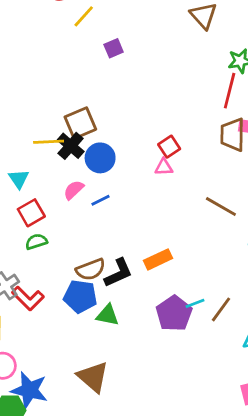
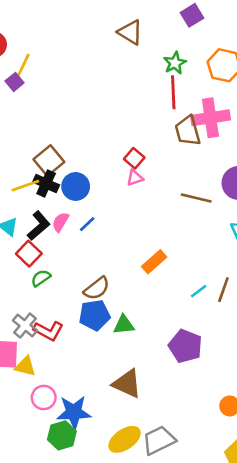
purple square: (114, 48) -> (15, 82), moved
black L-shape: (118, 273) -> (39, 226), moved
purple pentagon: (174, 313) -> (185, 346), moved

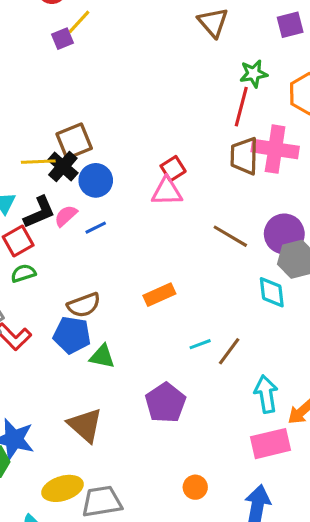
pink triangle: (135, 178) -> (167, 191), size x1.5

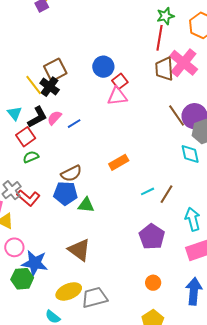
pink cross: (275, 149) -> (184, 63), turned 36
yellow line: (38, 162) -> (34, 85), turned 60
blue circle: (96, 180) -> (103, 67), moved
brown line: (230, 236) -> (177, 115), moved, turned 30
purple pentagon: (165, 403) -> (152, 237), moved

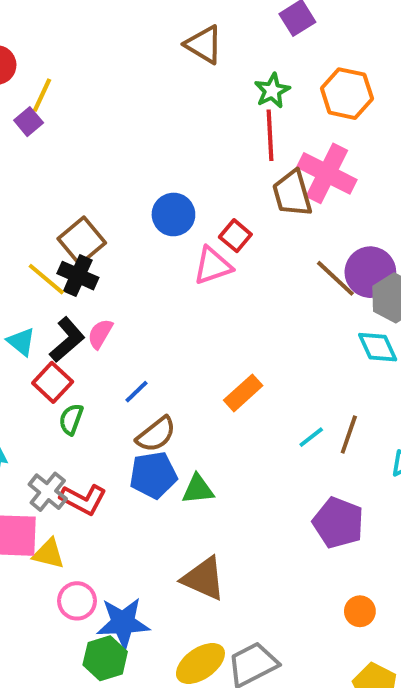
red square: (120, 81) -> (235, 236), moved
blue line: (74, 124) -> (136, 392), moved
green semicircle: (31, 157) -> (71, 419), turned -35

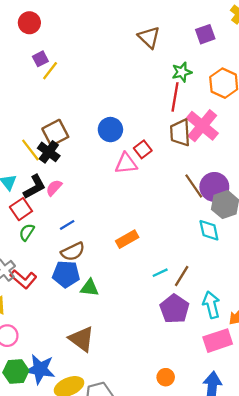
yellow line: (42, 95) -> (50, 71), moved
purple pentagon: (338, 523) -> (174, 309), moved
blue star: (123, 623) -> (40, 369), moved

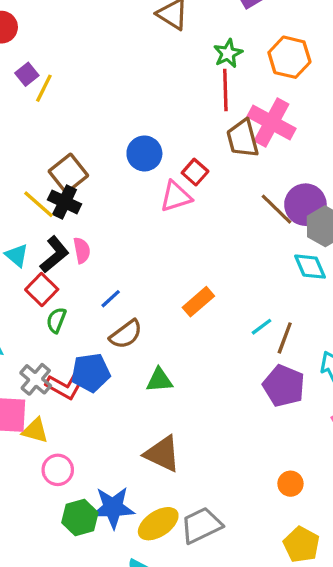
pink semicircle: (54, 188) -> (82, 250), turned 138
cyan line: (160, 273) -> (262, 327), moved
blue pentagon: (66, 274) -> (91, 373), moved

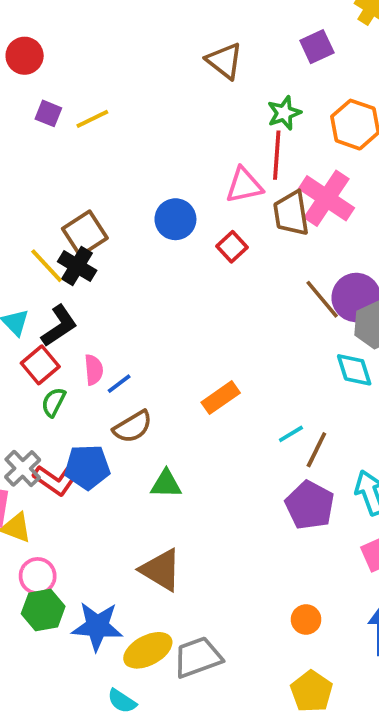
purple square: (27, 74) -> (48, 113), turned -35
yellow line: (44, 88) -> (92, 119), moved, turned 32
pink triangle: (176, 196) -> (244, 185), moved
pink semicircle: (82, 250) -> (94, 370), moved
green hexagon: (80, 518) -> (43, 610), moved

